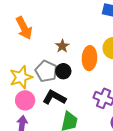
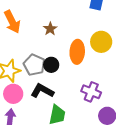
brown star: (62, 46) -> (50, 29), moved

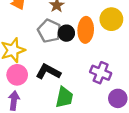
gray pentagon: (34, 65) -> (49, 31), moved
black circle: (51, 65) -> (66, 33), moved

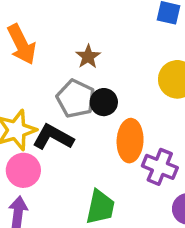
orange ellipse: (86, 30) -> (130, 141), moved
black L-shape: (48, 72) -> (53, 137), moved

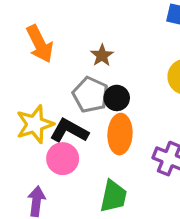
orange ellipse: (130, 141) -> (120, 134), moved
pink circle: (23, 170) -> (63, 159), moved

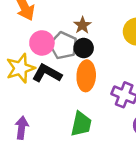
brown star: (102, 55) -> (82, 25), moved
pink circle: (63, 159) -> (42, 43), moved

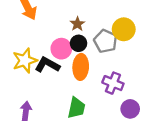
pink circle: (42, 43) -> (61, 49), moved
gray pentagon: (63, 45) -> (105, 41), moved

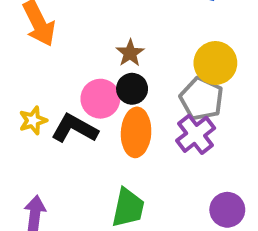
gray pentagon: (105, 41) -> (201, 99), moved
yellow star: (25, 60) -> (33, 120), size x0.6
purple cross: (113, 83) -> (196, 134), moved, turned 30

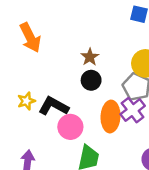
pink circle: (100, 99) -> (70, 127), moved
orange ellipse: (136, 132) -> (111, 117), moved

